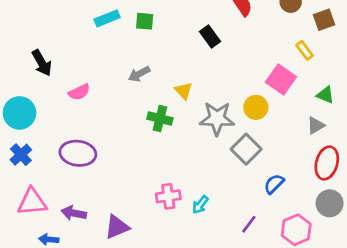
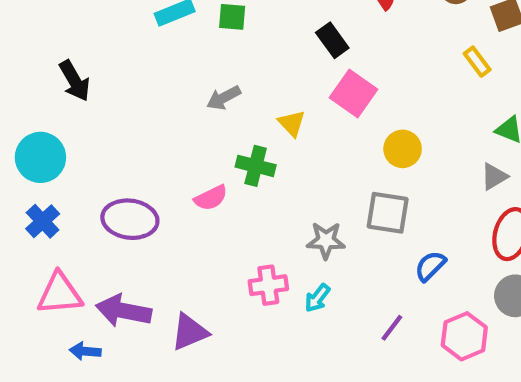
pink square: (281, 80) -> (354, 93), moved
pink semicircle: (79, 92) -> (211, 198), moved
gray star: (217, 118) -> (326, 240), moved, size x0.7
gray square: (246, 149) -> (388, 213), turned -36
purple arrow: (74, 213) -> (124, 311), size x1.4

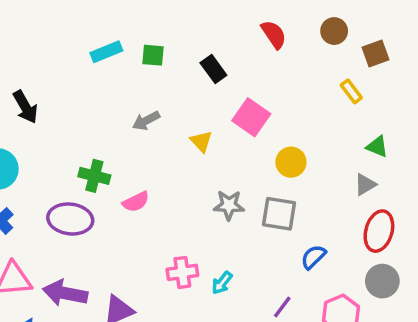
black rectangle: (332, 40) -> (213, 69), moved
green cross: (256, 166) -> (94, 176), moved
gray star: (326, 240) -> (229, 205), moved

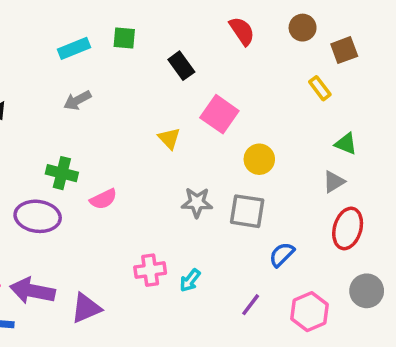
green square: (153, 55) -> (124, 38), moved
gray arrow: (146, 121) -> (77, 100), moved
gray circle: (382, 281) -> (367, 291), moved

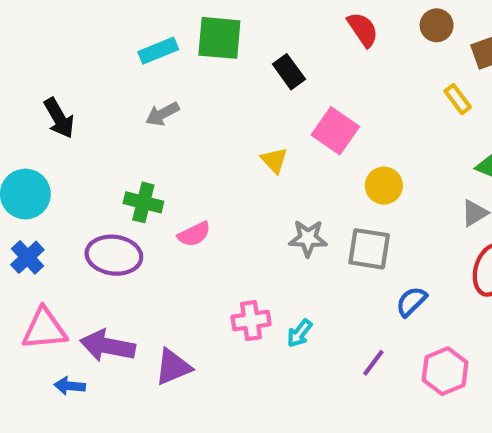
green square: (124, 38) -> (219, 38), size x1.6

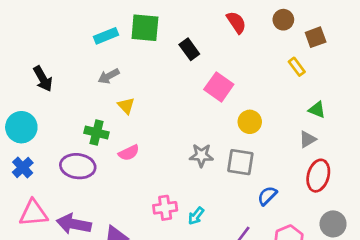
yellow triangle: (274, 160) -> (126, 106), moved

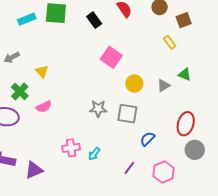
black rectangle: (189, 49) -> (94, 20), moved
gray arrow: (109, 76) -> (12, 57), moved
green cross: (97, 133) -> (20, 92), turned 30
gray triangle: (308, 139) -> (164, 86), moved
gray circle: (333, 224) -> (195, 150), moved

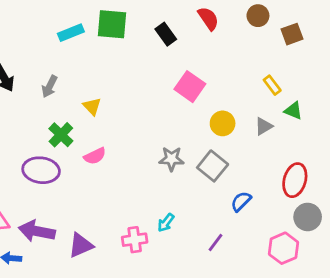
yellow rectangle: (170, 42) -> (272, 85), moved
gray arrow: (12, 57) -> (50, 87), turned -35
gray square: (127, 114) -> (213, 166), turned 30
pink cross: (71, 148) -> (135, 240), moved
pink hexagon: (164, 172) -> (283, 248), moved

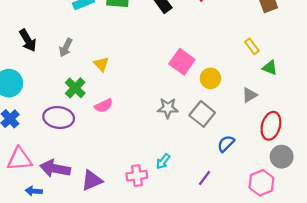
pink square: (190, 87) -> (182, 62), moved
gray triangle: (264, 126) -> (250, 95), moved

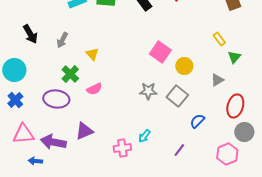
green triangle: (270, 68) -> (234, 57), turned 48
purple triangle: (92, 180) -> (84, 131), moved

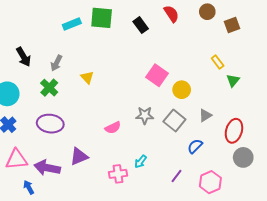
green cross: (70, 74) -> (49, 88), moved
gray triangle: (217, 80) -> (205, 115), moved
pink semicircle: (94, 89) -> (113, 128), moved
pink hexagon: (227, 154) -> (210, 182), moved
blue arrow: (35, 161) -> (29, 187), turned 56

